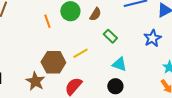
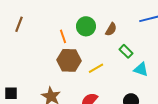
brown hexagon: (53, 62) -> (69, 60), moved
cyan triangle: (119, 64) -> (141, 69), moved

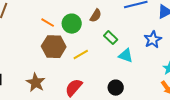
green circle: (86, 26) -> (72, 24), moved
orange line: (63, 36) -> (48, 23), turned -40

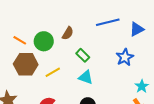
cyan triangle: (126, 56) -> (86, 77), moved

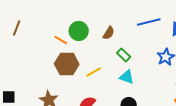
green circle: (44, 41) -> (79, 31), moved

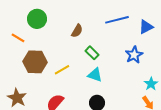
green circle: (79, 31) -> (37, 19), moved
orange line: (61, 40) -> (18, 38), moved

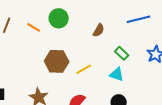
orange line: (18, 38) -> (34, 27), moved
green rectangle: (92, 53) -> (122, 53), moved

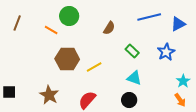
orange line: (34, 27) -> (51, 30), moved
cyan triangle: (117, 74) -> (134, 78), moved

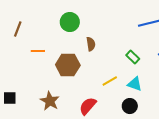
brown semicircle: (109, 28) -> (91, 44), moved, turned -40
orange line: (51, 30) -> (38, 51), moved, turned -32
yellow line: (94, 67) -> (110, 81), moved

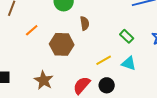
orange line: (38, 51) -> (32, 30), turned -40
black circle: (130, 106) -> (107, 85), moved

